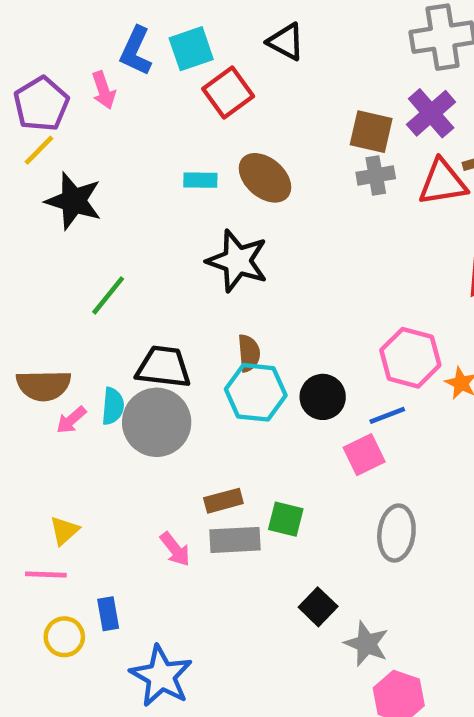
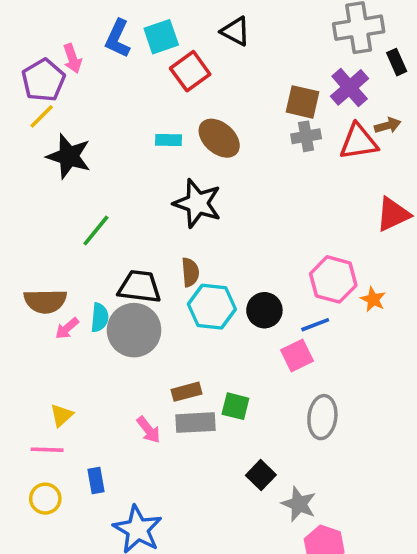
pink arrow: (104, 90) -> (72, 58), moved
brown semicircle: (249, 353) -> (190, 272), moved
yellow circle: (64, 637) -> (45, 499), moved

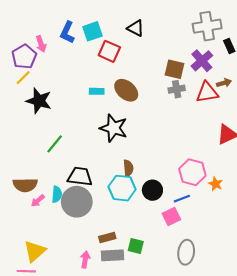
red square: (190, 71) -> (109, 51), turned -30
brown semicircle: (190, 272) -> (128, 168), moved
yellow triangle: (62, 415) -> (35, 251), size x1.6
pink arrow: (149, 430) -> (85, 260), turned -133

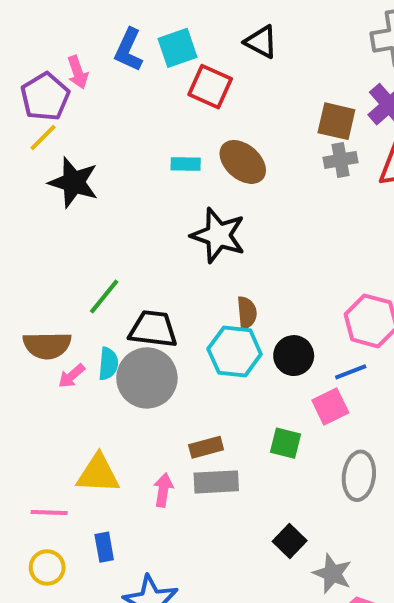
green line: (55, 144) -> (104, 296), moved
green square: (136, 246) -> (286, 443), moved
yellow triangle: (35, 251) -> (98, 474), moved, turned 45

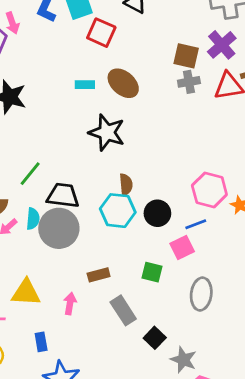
gray rectangle: (216, 482) -> (123, 310), moved, turned 60
blue rectangle: (104, 547) -> (41, 342), moved

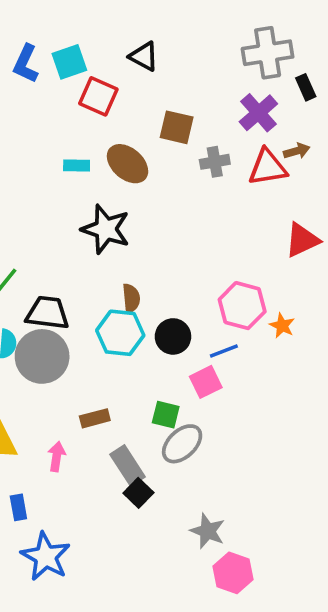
brown square: (186, 56) -> (177, 127), moved
gray ellipse: (201, 294) -> (182, 444), moved, turned 40
black square: (155, 338) -> (138, 493), moved

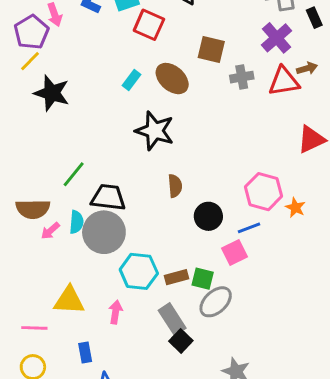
cyan rectangle: (77, 166) -> (132, 80), turned -54
cyan hexagon: (120, 333) -> (139, 271), moved
brown rectangle: (95, 418) -> (176, 277), moved

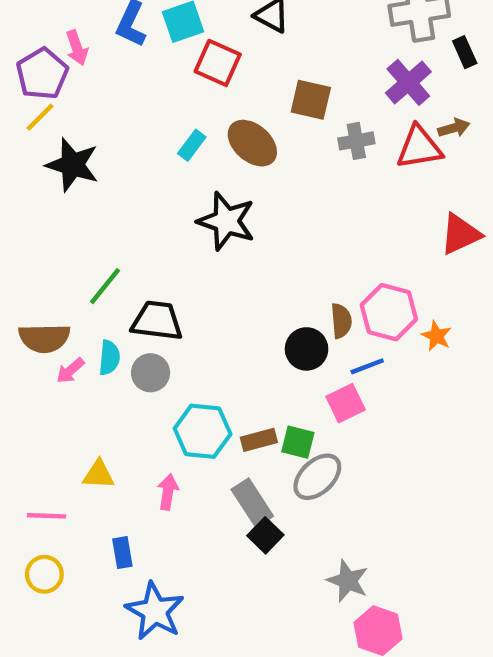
brown semicircle: (175, 186) -> (341, 321), moved
gray circle: (104, 232) -> (151, 373), size x0.6
yellow triangle: (69, 300) -> (99, 475), size x0.7

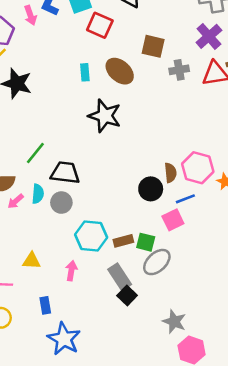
pink arrow: (77, 48) -> (30, 15), moved
cyan rectangle: (192, 145) -> (85, 72), turned -42

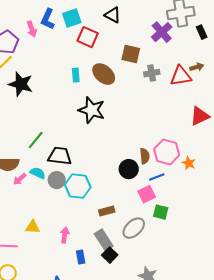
purple cross: (209, 36) -> (162, 32), moved
cyan semicircle: (38, 194) -> (38, 173), turned -70
cyan hexagon: (91, 236) -> (78, 186), moved
green square: (146, 242) -> (161, 212), moved
blue rectangle: (45, 305) -> (81, 257), moved

